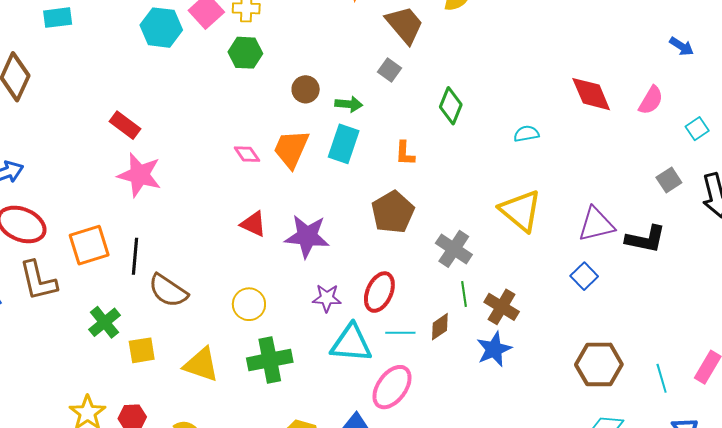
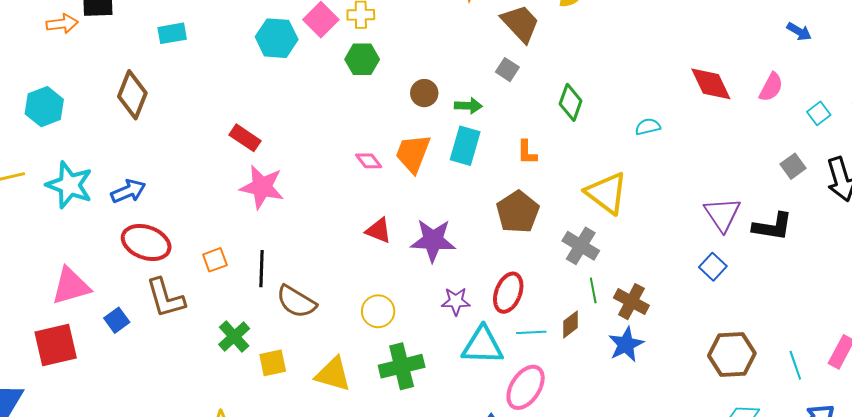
yellow triangle: (520, 211) -> (607, 193), moved
purple triangle: (596, 224) -> (722, 214), turned -48
orange square: (89, 245) -> (215, 260), size x0.6

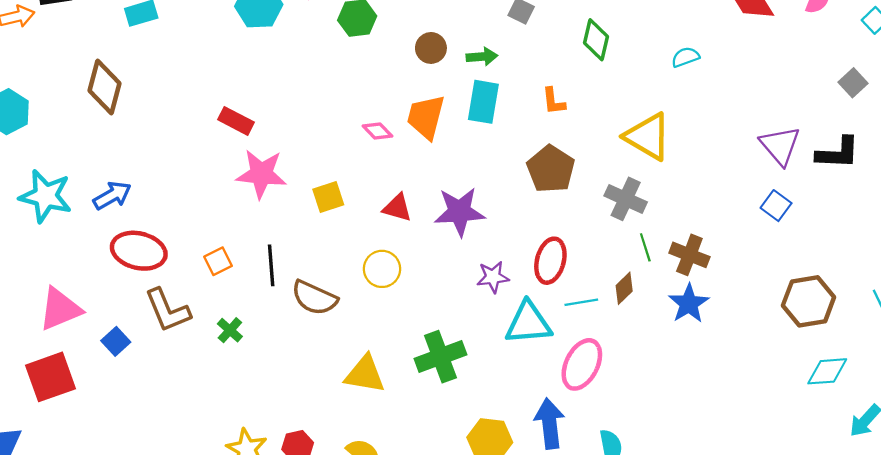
yellow circle: (378, 311) -> (382, 269), moved
green cross: (234, 337) -> (230, 330), moved, size x0.7
yellow square: (273, 363) -> (328, 197), moved

